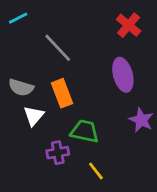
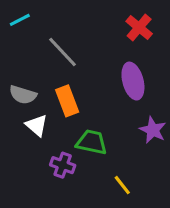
white triangle: (34, 116) -> (37, 125), turned -30
purple cross: (58, 153) -> (63, 165), turned 30
yellow line: (96, 171) -> (122, 185), moved

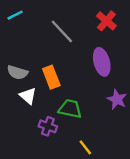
gray line: (63, 52) -> (62, 31), moved
yellow line: (122, 185) -> (85, 147), moved

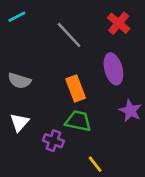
orange rectangle: (51, 77) -> (76, 88), moved
white triangle: (28, 96) -> (19, 122), moved, turned 30

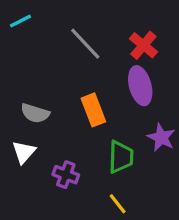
red cross: (119, 23) -> (143, 45), moved
gray semicircle: (19, 81) -> (35, 113), moved
green trapezoid: (78, 121) -> (121, 157), moved, turned 80

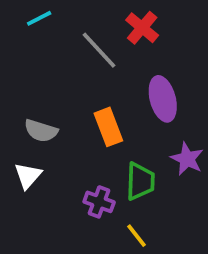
cyan line: (21, 21) -> (39, 18), moved
red cross: (143, 45) -> (142, 28), moved
purple cross: (66, 175) -> (99, 202), moved

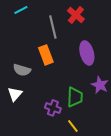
gray line: (99, 50) -> (53, 27), turned 30
orange rectangle: (108, 127) -> (46, 55), moved

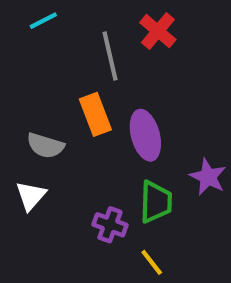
purple ellipse: (87, 53) -> (145, 135), moved

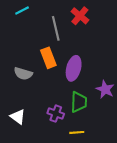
purple ellipse: (145, 135) -> (74, 68), turned 30
white triangle: (31, 196) -> (18, 117), moved, turned -35
yellow line: (152, 262) -> (77, 132), turned -56

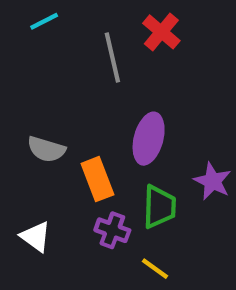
orange rectangle: (48, 58) -> (97, 179), moved
yellow line: (77, 132) -> (155, 269), turned 40

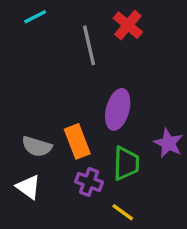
gray semicircle: (46, 149) -> (37, 147), moved

